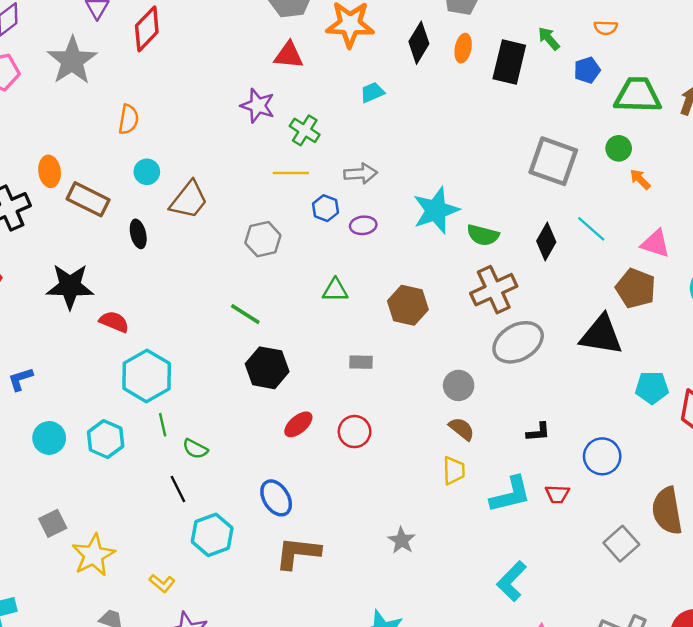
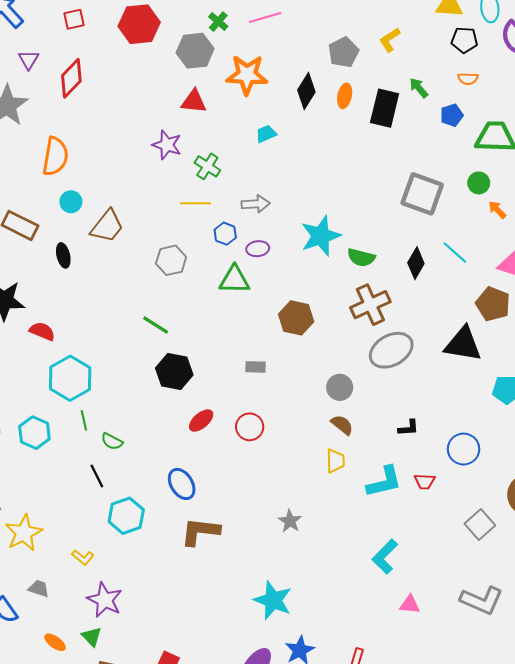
orange semicircle: (129, 119) -> (55, 156), size x1.5
green triangle: (335, 290) -> (235, 280), moved, size x1.4

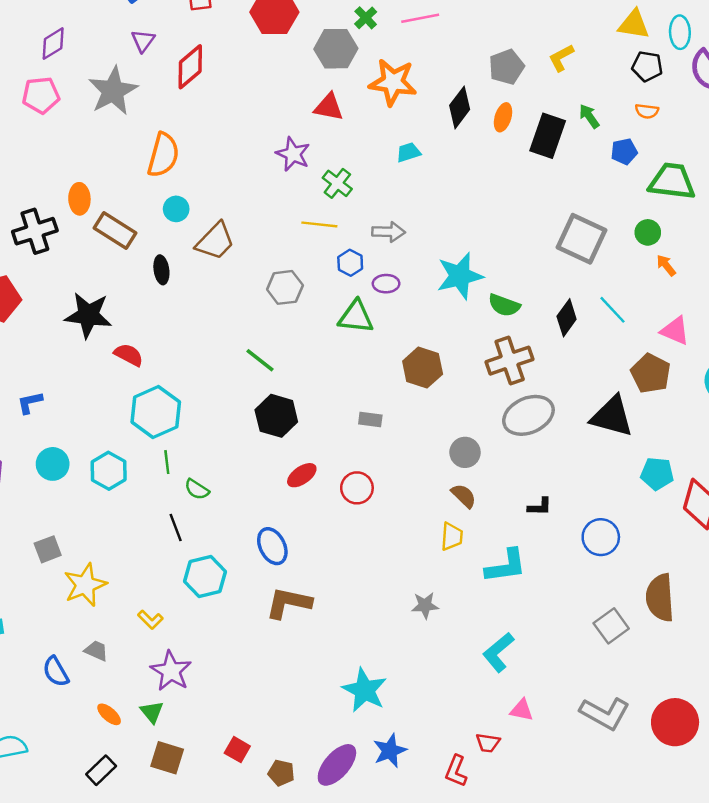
red trapezoid: (425, 482) -> (488, 743), moved
gray star: (290, 521) -> (425, 605), moved, turned 30

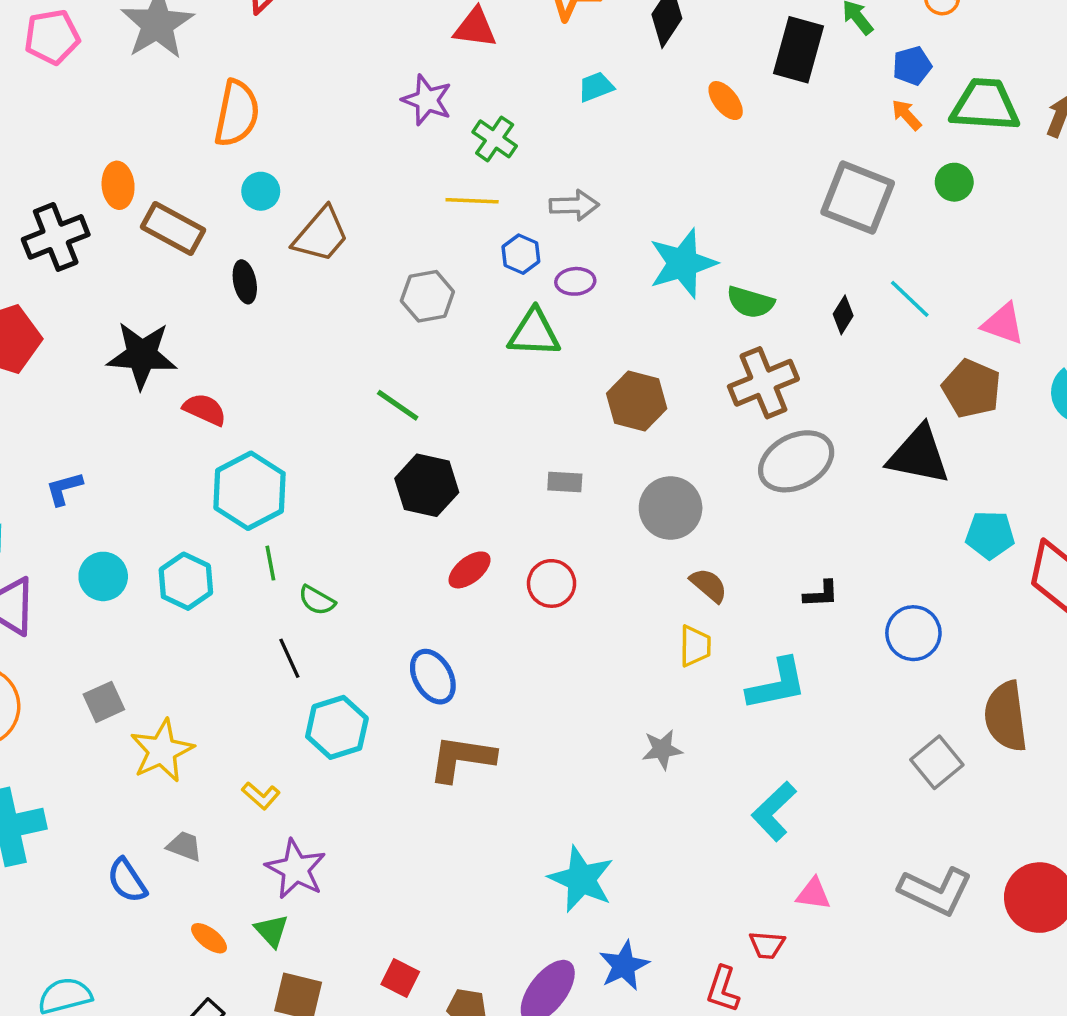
orange ellipse: (503, 117) -> (726, 101), moved, turned -52
orange arrow: (666, 265) -> (906, 115), moved
black diamond: (567, 318) -> (843, 315), size x0.7
gray circle: (465, 452) -> (671, 508), moved, size x1.4

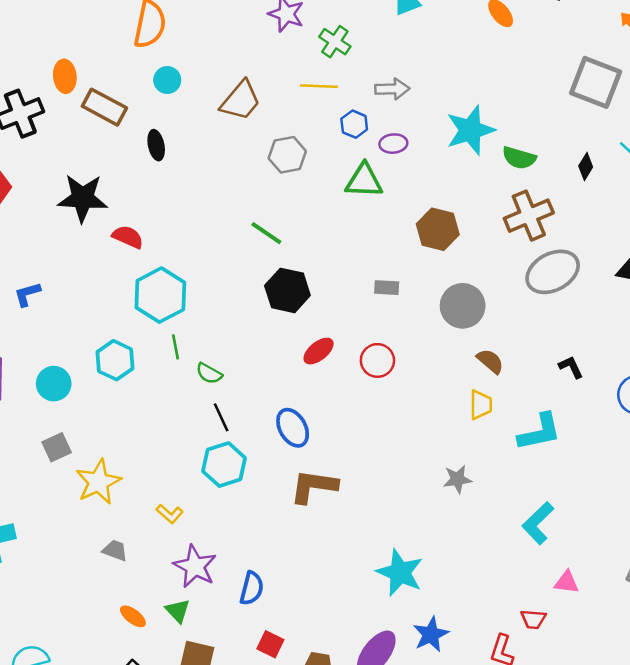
brown trapezoid: (321, 235) -> (241, 101), moved
cyan circle: (103, 576) -> (54, 384), moved
black L-shape: (821, 594) -> (571, 367), turned -112
black line: (289, 658) -> (221, 417), moved
blue semicircle: (127, 881) -> (252, 588), moved, turned -132

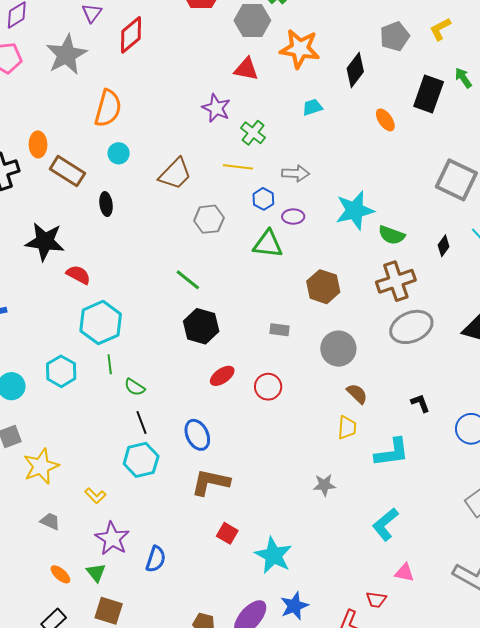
red square: (270, 644) -> (227, 533), moved

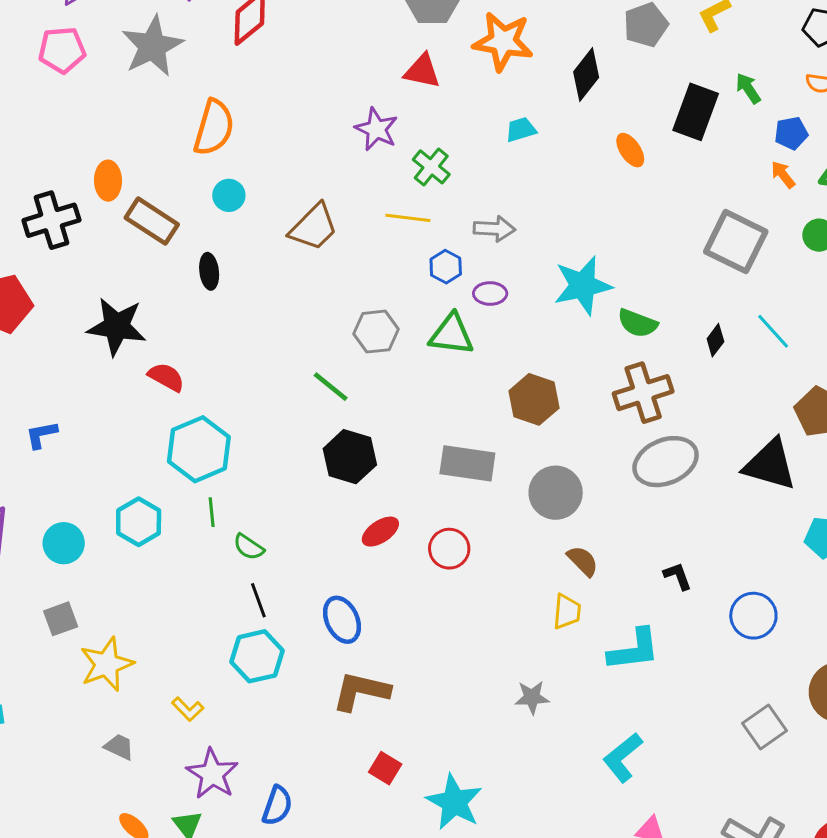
gray hexagon: (209, 219) -> (376, 332), moved
gray rectangle: (280, 330) -> (467, 463), size x1.8

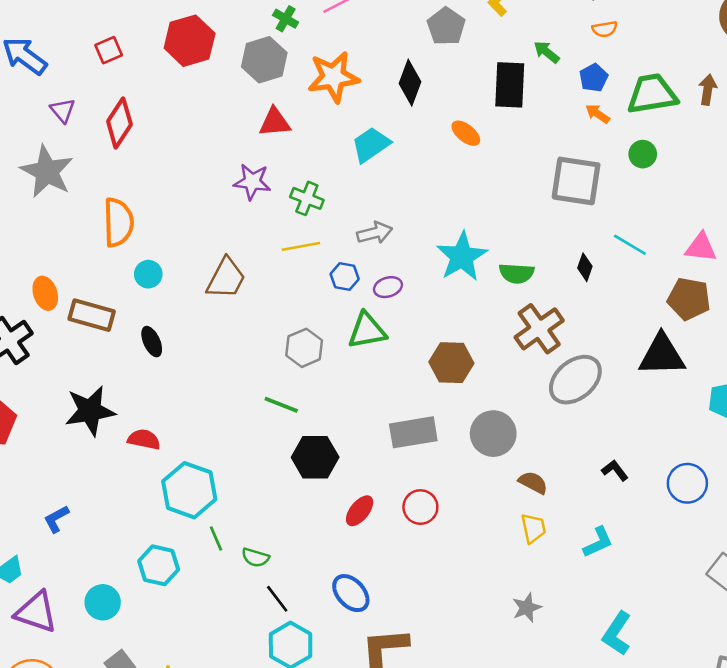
cyan trapezoid: (521, 130) -> (371, 145), size x1.5
cyan L-shape: (634, 650) -> (598, 542), size x0.7

